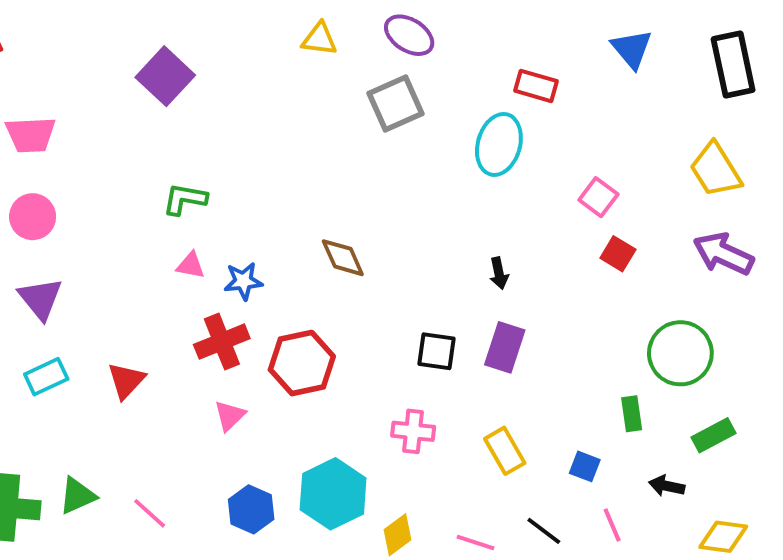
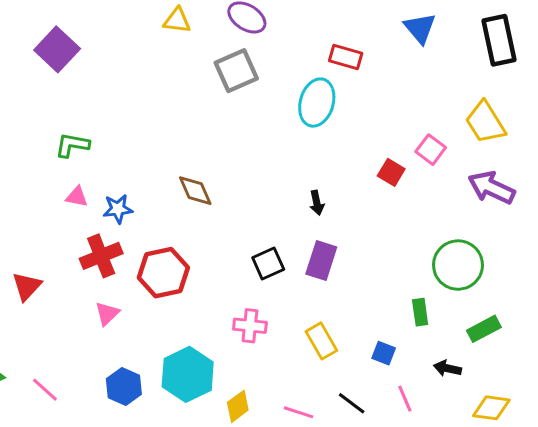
pink square: (598, 197) -> (431, 150), moved
red square: (618, 254) -> (391, 172), moved
black square: (436, 351) -> (268, 264), turned -32

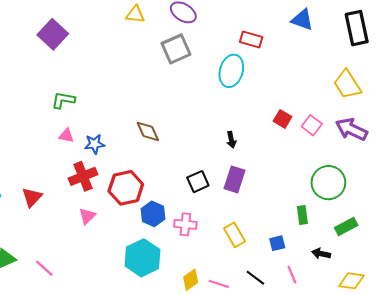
blue triangle: (420, 28) -> (302, 20), turned -30
pink square: (431, 150) -> (312, 125), moved
blue square: (384, 353) -> (277, 243), turned -35
blue hexagon: (124, 387) -> (153, 214), moved
yellow diamond: (238, 406) -> (191, 280), moved

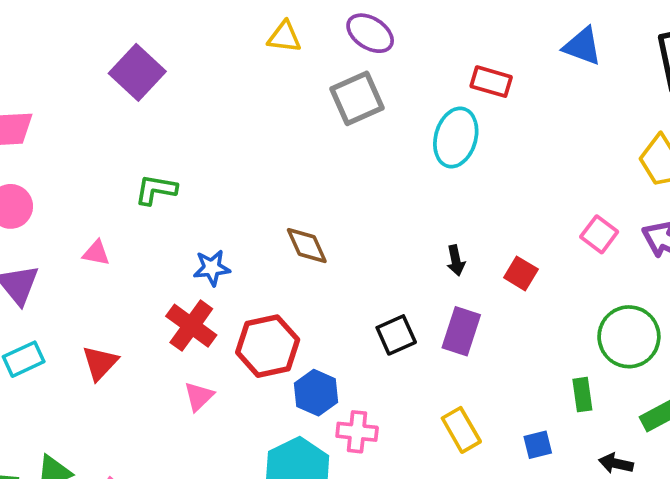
red square: (282, 119) -> (521, 273), moved
pink triangle: (66, 136) -> (96, 253), moved
red cross: (83, 176) -> (191, 326), turned -32
pink cross: (185, 224) -> (357, 432), moved

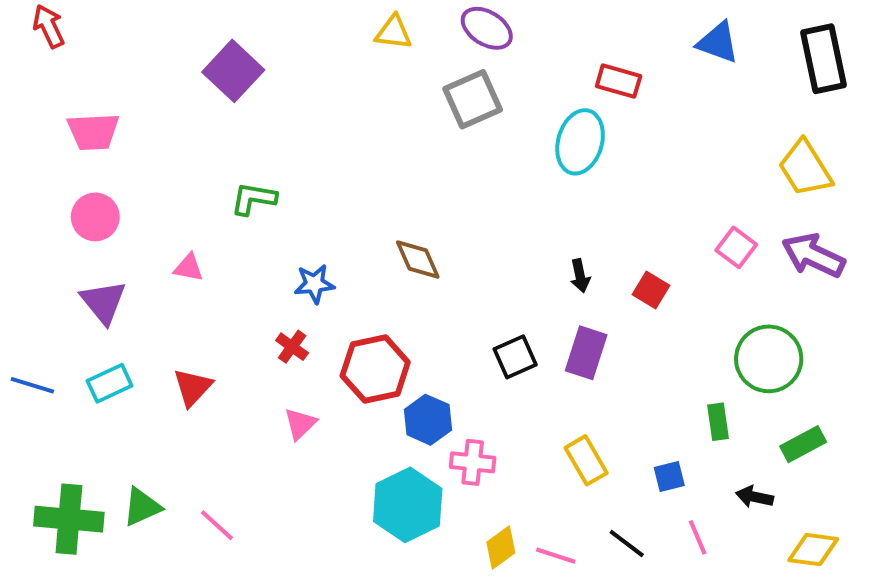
red cross: (191, 326) -> (292, 347), size x0.6

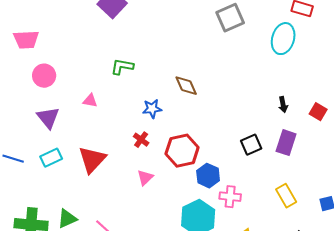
pink trapezoid: (93, 132) -> (26, 40), moved
brown diamond: (418, 260) -> (186, 86), moved
red triangle: (193, 387) -> (92, 160), size x1.4

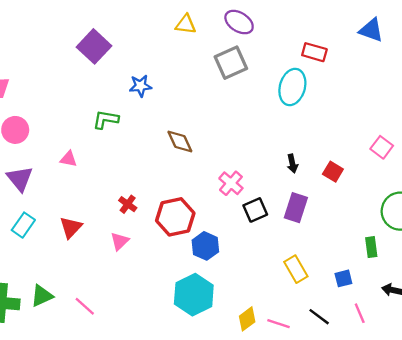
blue star: (152, 109) -> (140, 86), moved
cyan rectangle: (51, 158) -> (23, 225), turned -30
red triangle: (92, 160) -> (71, 227), size x0.7
pink triangle: (145, 178) -> (120, 241), moved
pink cross: (230, 197) -> (231, 183), moved, turned 35

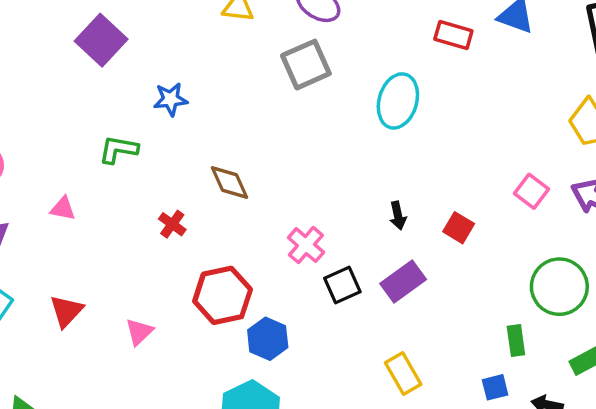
red rectangle: (314, 52) -> (453, 35), moved
red cross: (128, 204) -> (172, 224), moved
purple rectangle: (296, 208) -> (403, 281), turned 36
blue square: (343, 278) -> (495, 387), moved

